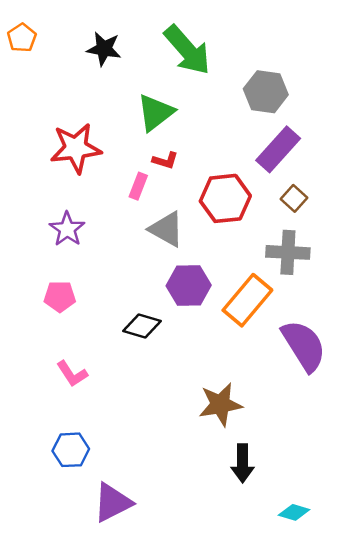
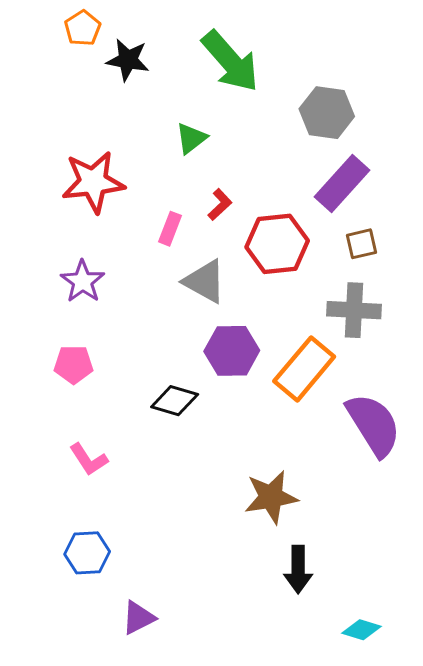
orange pentagon: (22, 38) -> (83, 28), moved
green triangle: (155, 113) -> (191, 138), size x0.7
red L-shape: (165, 160) -> (220, 205), moved, turned -60
brown square: (294, 198) -> (362, 244), turned 35
purple triangle: (113, 503) -> (138, 618), size x0.7

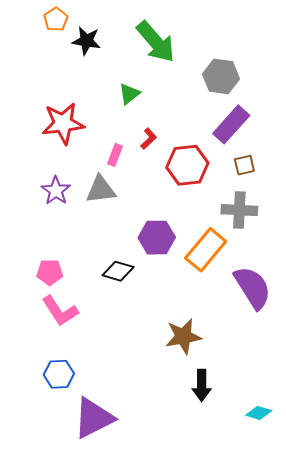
gray triangle: (205, 281) -> (101, 190), moved, turned -36
pink pentagon: (74, 364) -> (50, 272), moved
pink L-shape: (89, 459) -> (60, 311), size x1.4
purple triangle: (138, 618) -> (94, 418), size x1.8
cyan diamond: (362, 630) -> (259, 413), moved

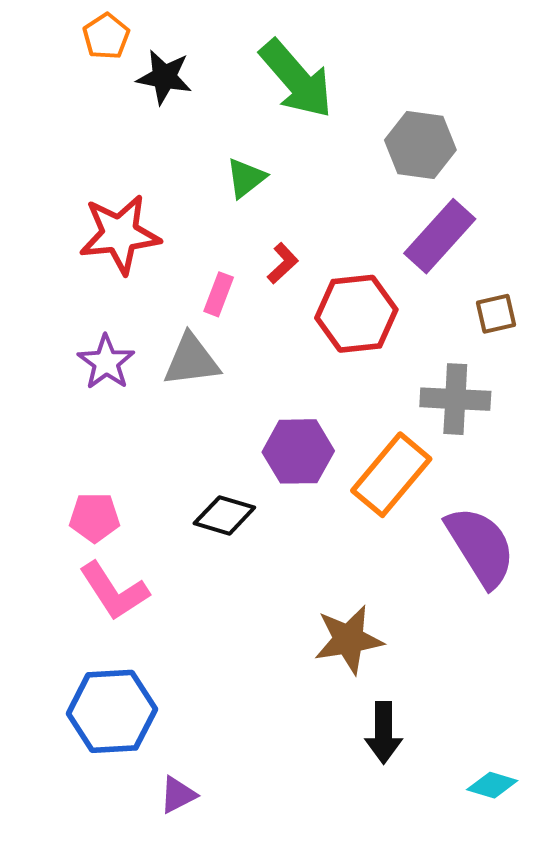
brown square: (244, 165) -> (496, 314), moved
blue hexagon: (59, 374) -> (112, 711), size x1.5
purple triangle: (94, 418) -> (178, 795), size x0.5

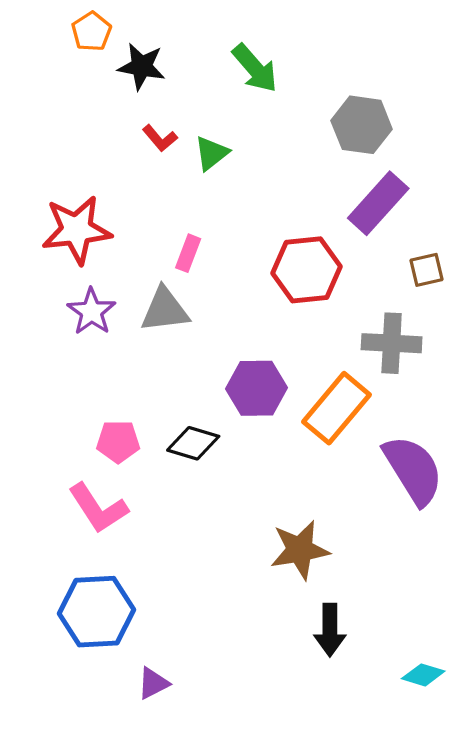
green arrow: (296, 79) -> (255, 68), size x0.7
red star: (120, 234) -> (76, 230), moved
red L-shape: (283, 263) -> (160, 138), moved, turned 93
pink pentagon: (95, 517) -> (118, 442), moved

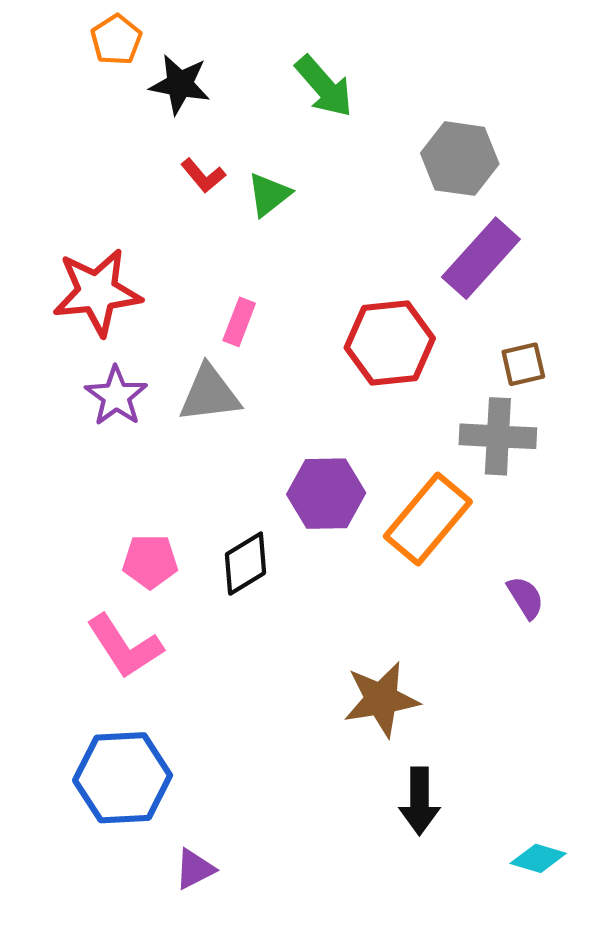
brown square: (427, 270) -> (523, 364), moved
black diamond: (193, 443) -> (246, 564), turned -48
purple semicircle: (413, 470) -> (525, 598), size x0.5

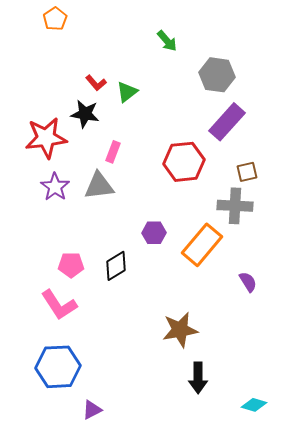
black star: (180, 84) -> (85, 114), moved
green arrow: (324, 86) -> (167, 41), moved, size x0.7
purple hexagon: (326, 494) -> (154, 233), size x0.7

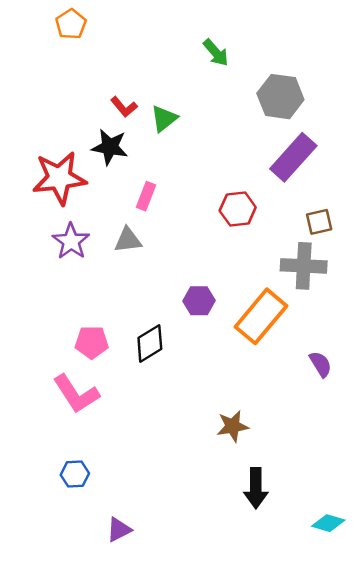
red hexagon: (184, 162) -> (238, 209), size x0.7
gray triangle: (99, 186) -> (128, 240), size x0.7
brown star: (180, 330) -> (233, 426), size x0.7
blue hexagon: (58, 367) -> (75, 474), size x0.5

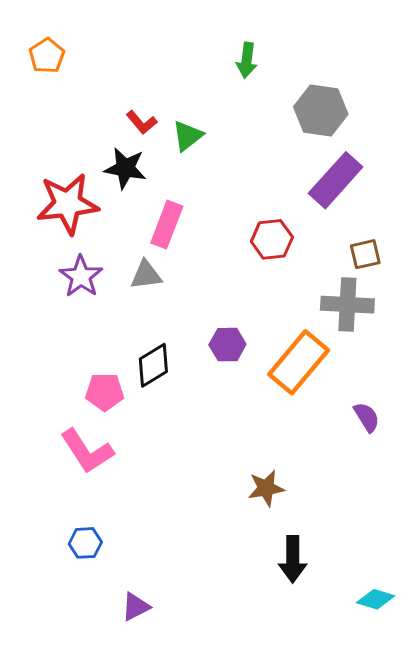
orange pentagon: (71, 24) -> (47, 56), moved
green arrow: (216, 53) -> (247, 60), turned 48
pink rectangle: (146, 196) -> (167, 225), size x1.4
black diamond: (150, 343) -> (153, 365), moved

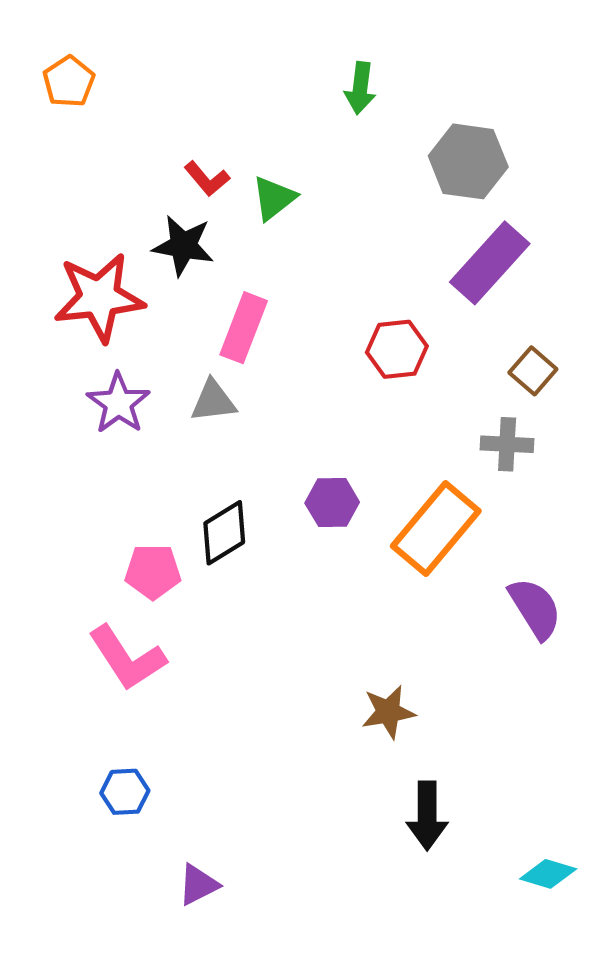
brown square: (365, 254) -> (533, 371), turned -36
gray cross: (347, 305) -> (507, 444), size x0.7
purple semicircle: (367, 417) -> (535, 608), size x1.4

